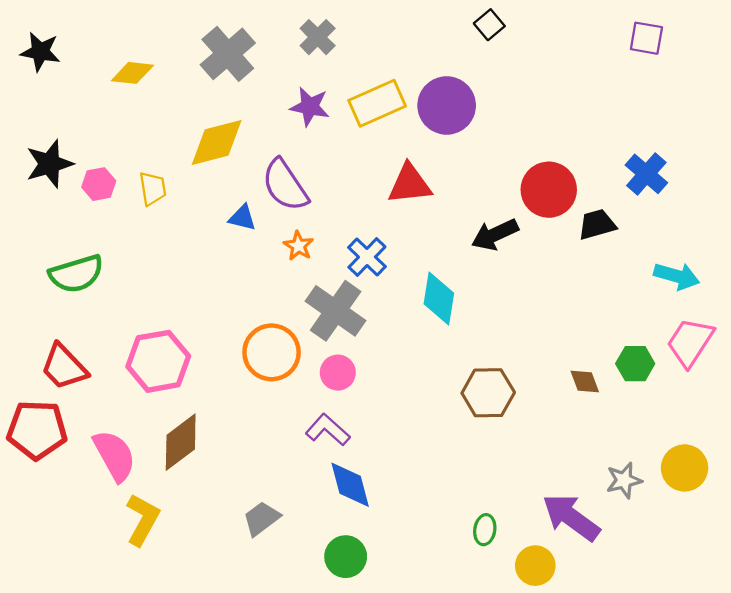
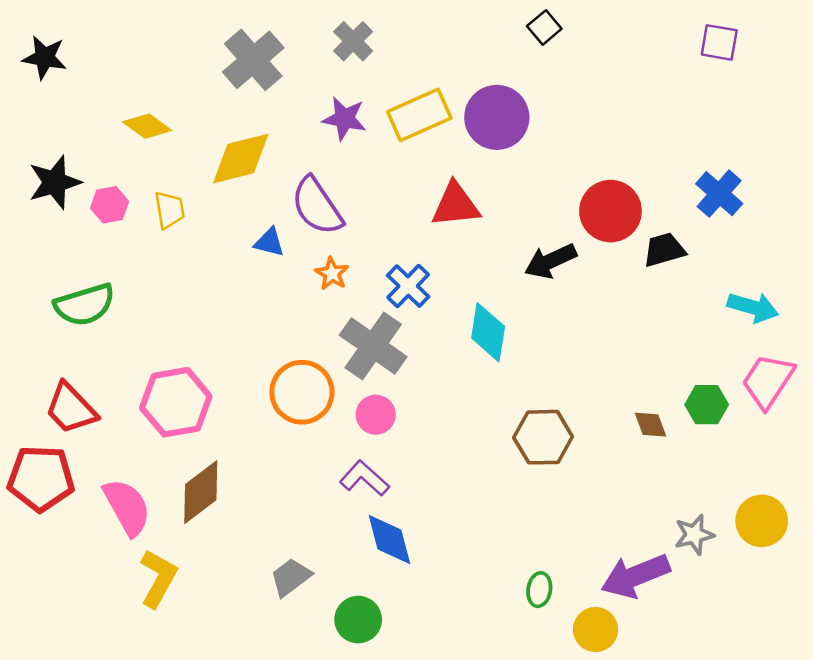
yellow diamond: (132, 73) -> (147, 126), moved, turned 30
purple arrow: (571, 517) -> (635, 576), turned -58
green circle: (346, 557) -> (358, 620), moved

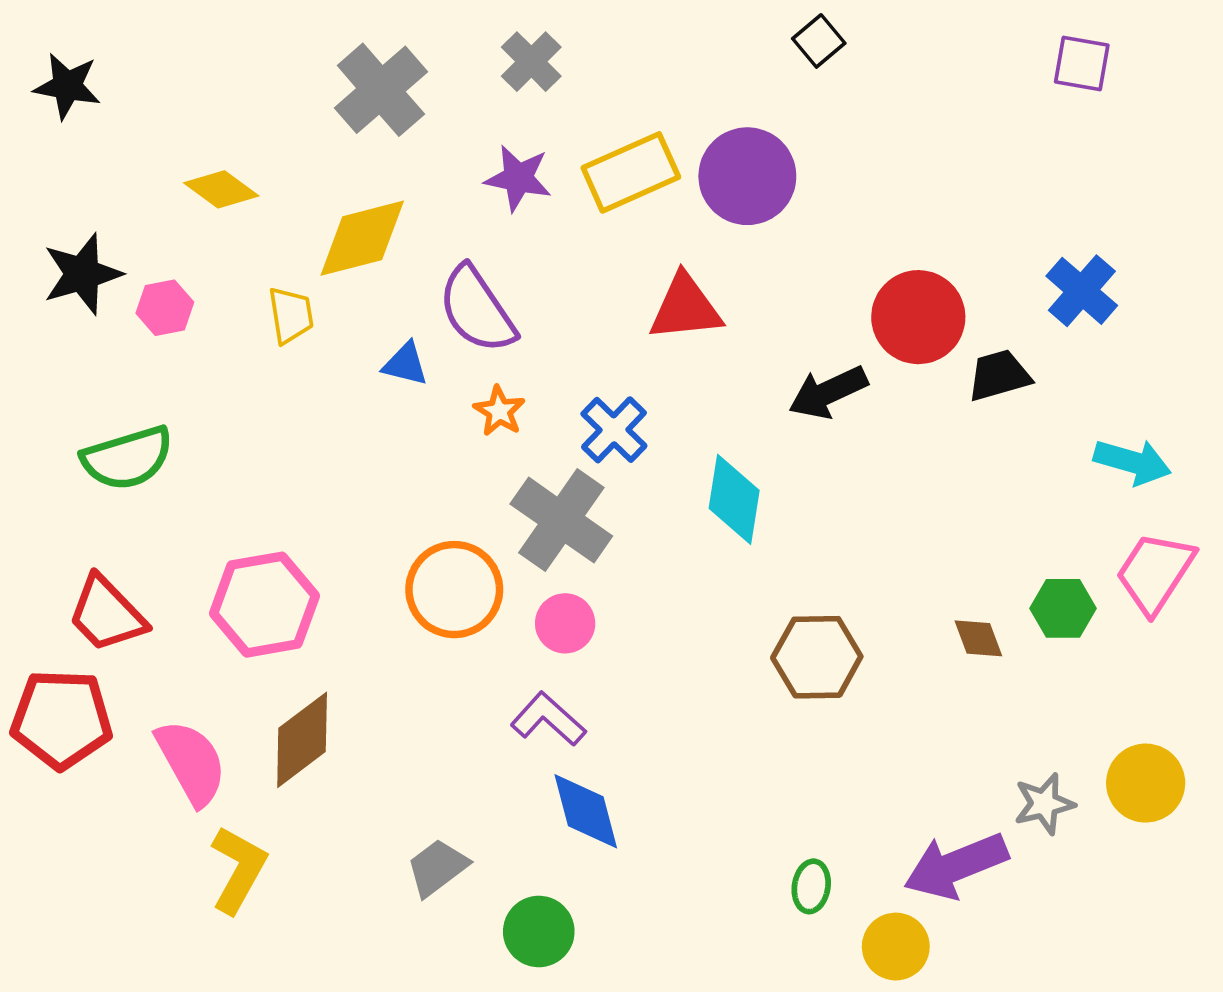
yellow trapezoid: (170, 210) -> (291, 315), moved

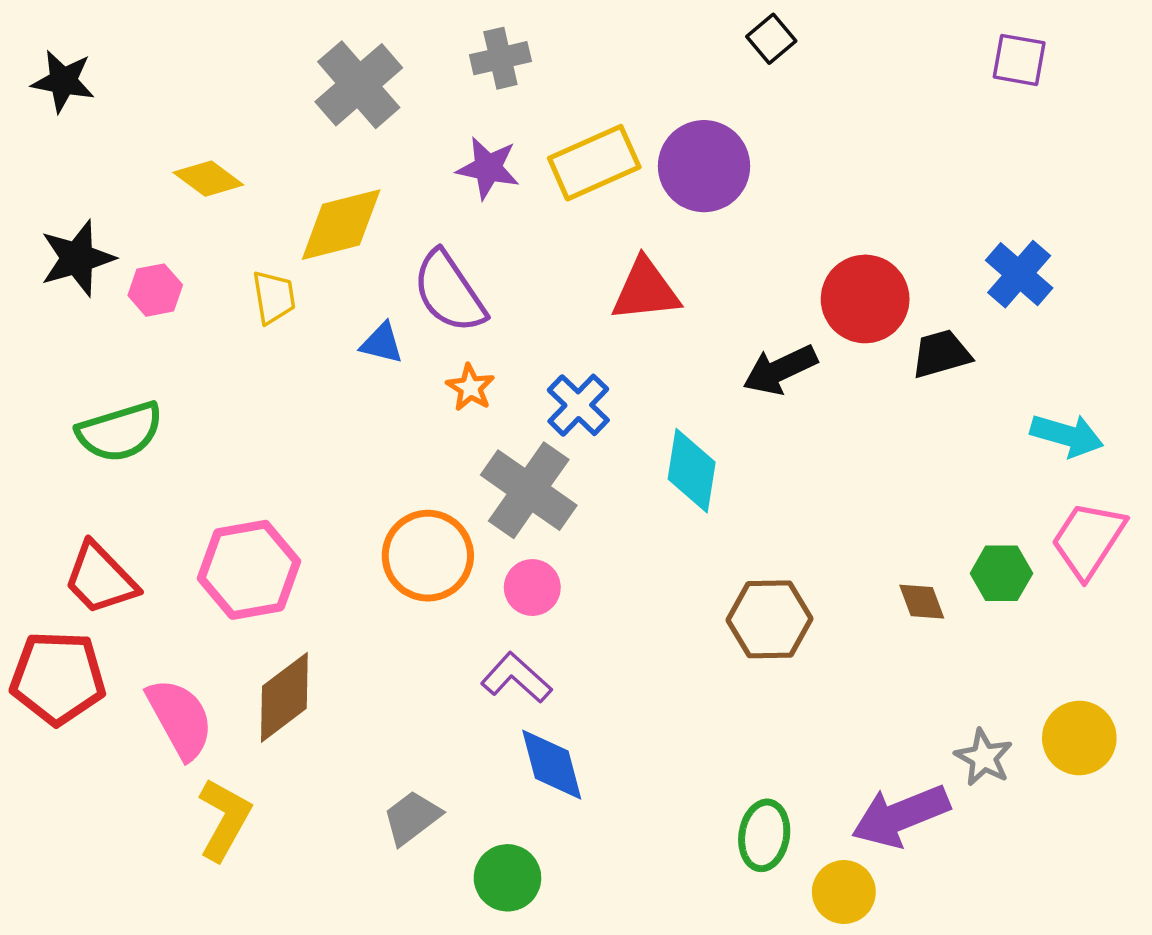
gray cross: (531, 62) -> (500, 58), turned 32
gray star: (1044, 804) -> (984, 757), turned -30
green ellipse: (811, 886) -> (764, 835), size x1.4

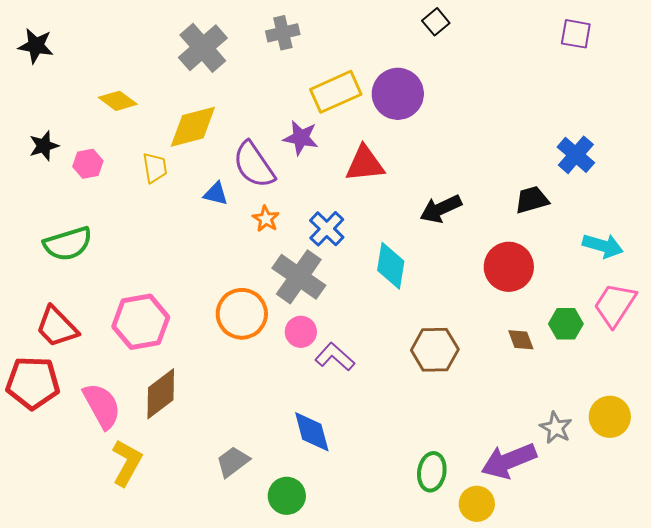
purple star: (488, 168) -> (301, 138), moved
black star: (77, 258) -> (44, 146), size x0.7
red circle: (865, 299) -> (509, 267), moved
purple L-shape: (516, 678) -> (335, 357), moved

